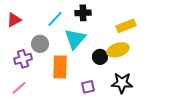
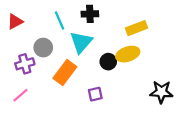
cyan line: (55, 19) -> (59, 20), turned -66
orange rectangle: (60, 67) -> (65, 72), turned 35
black star: (122, 83) -> (161, 92), moved

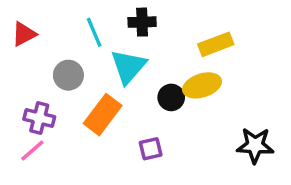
purple cross: (25, 64) -> (39, 118), moved, turned 30

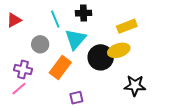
black circle: (171, 97) -> (101, 57), size x1.6
black star: (255, 145) -> (135, 86), moved
purple square: (151, 149) -> (76, 98), moved

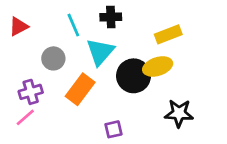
purple cross: (23, 69) -> (31, 92), turned -30
purple square: (76, 98) -> (114, 129), moved

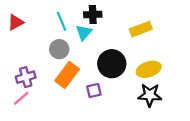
cyan triangle: (100, 52) -> (84, 32), moved, size x0.7
gray circle: (53, 58) -> (59, 49), moved
yellow ellipse: (158, 66) -> (149, 69), moved
purple square: (114, 129) -> (94, 91), moved

